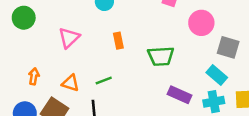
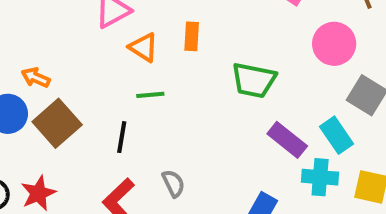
orange arrow: (34, 76) -> (36, 78), moved, turned -91
orange triangle: (70, 83) -> (143, 47), moved
purple rectangle: (179, 95) -> (287, 140), moved

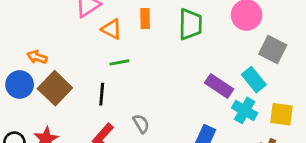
green trapezoid: (254, 80) -> (190, 24), moved, turned -96
cyan cross: (320, 177) -> (245, 110), turned 30

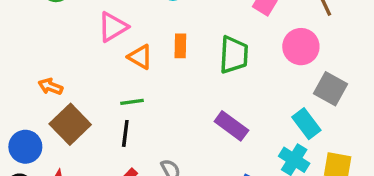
green line: (119, 62) -> (132, 102), moved
blue circle: (20, 84) -> (25, 147), moved
purple rectangle: (219, 86) -> (231, 126), moved

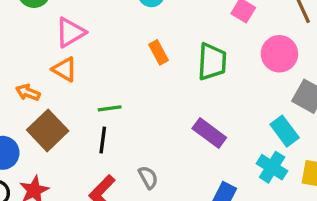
pink triangle: (113, 27) -> (70, 32), moved
orange rectangle: (180, 46) -> (158, 52), turned -30
orange triangle: (140, 57) -> (65, 69), moved

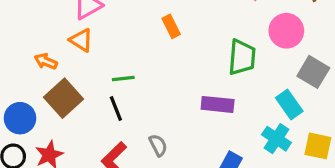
green trapezoid: (212, 62) -> (242, 57), moved
purple rectangle: (209, 133) -> (218, 104), turned -32
black line: (103, 140) -> (116, 108), turned -30

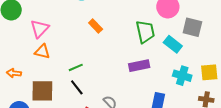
orange arrow: (46, 61) -> (14, 73), moved
brown square: (64, 98) -> (42, 91), turned -30
cyan rectangle: (289, 105) -> (173, 44), moved

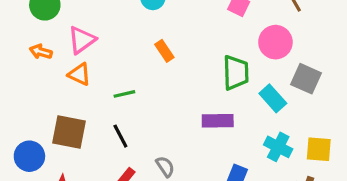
green line: (76, 67) -> (124, 94), moved
orange arrow: (14, 73) -> (41, 52), moved

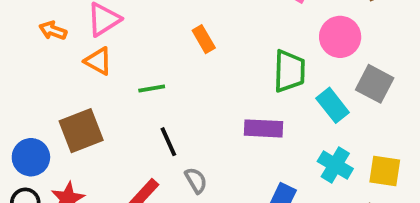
brown square: (69, 132) -> (81, 131), turned -36
black line: (120, 136) -> (168, 142), moved

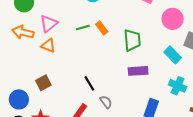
orange arrow: (53, 31) -> (23, 32), size x1.5
green trapezoid: (289, 71) -> (132, 40), moved
green line: (152, 89) -> (83, 28), moved
brown square: (81, 131) -> (43, 83), size x0.7

